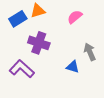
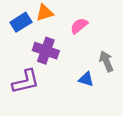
pink semicircle: (75, 17) -> (79, 26), moved
purple L-shape: (22, 69) -> (26, 82), turned 125

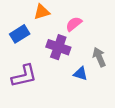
blue rectangle: (21, 22) -> (20, 34), moved
purple cross: (46, 51) -> (58, 47), moved

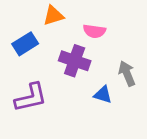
pink semicircle: (74, 24) -> (94, 31), turned -133

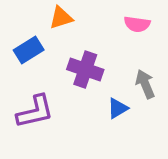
pink semicircle: (94, 31) -> (137, 24), moved
blue triangle: (103, 95) -> (118, 108), turned -48

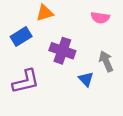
blue triangle: (118, 108) -> (86, 79), turned -42

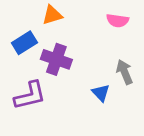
purple cross: (62, 51) -> (56, 59), moved

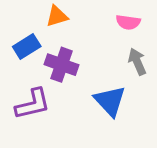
gray arrow: (124, 72) -> (137, 62), moved
blue triangle: (101, 93) -> (110, 101), size x1.6

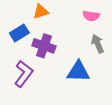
blue triangle: (110, 101) -> (78, 72), turned -45
purple L-shape: (33, 104) -> (24, 74), turned -40

